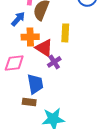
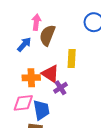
orange cross: (30, 37) -> (31, 78), moved
pink diamond: (14, 63) -> (23, 103), moved

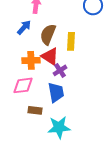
brown semicircle: (47, 35) -> (48, 34), moved
blue trapezoid: (41, 110) -> (56, 92), moved

